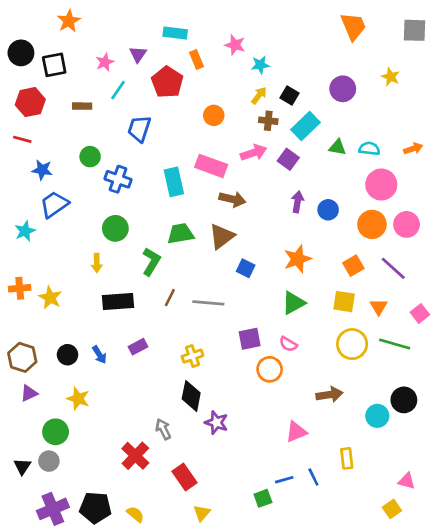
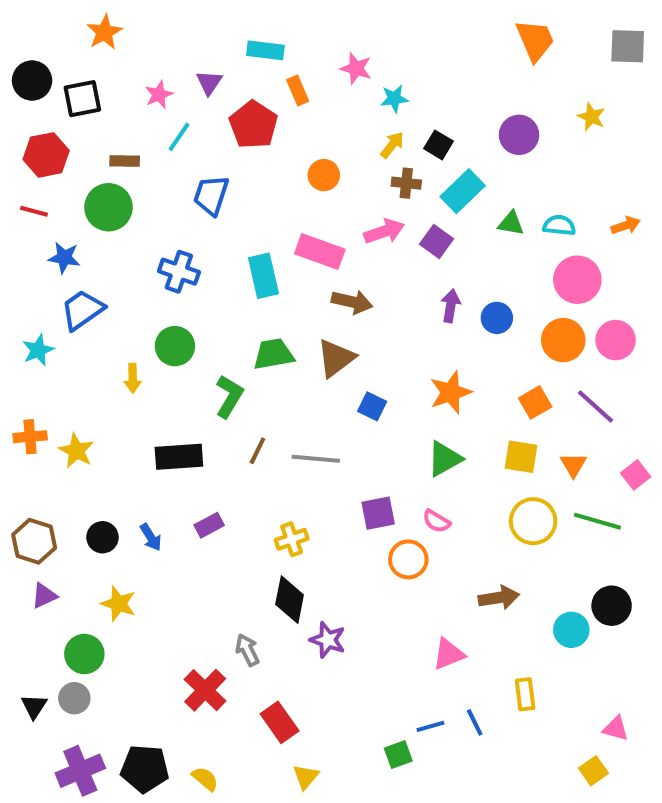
green circle: (90, 157) -> (109, 207), moved, size x1.5
yellow arrow: (97, 263) -> (133, 378), moved

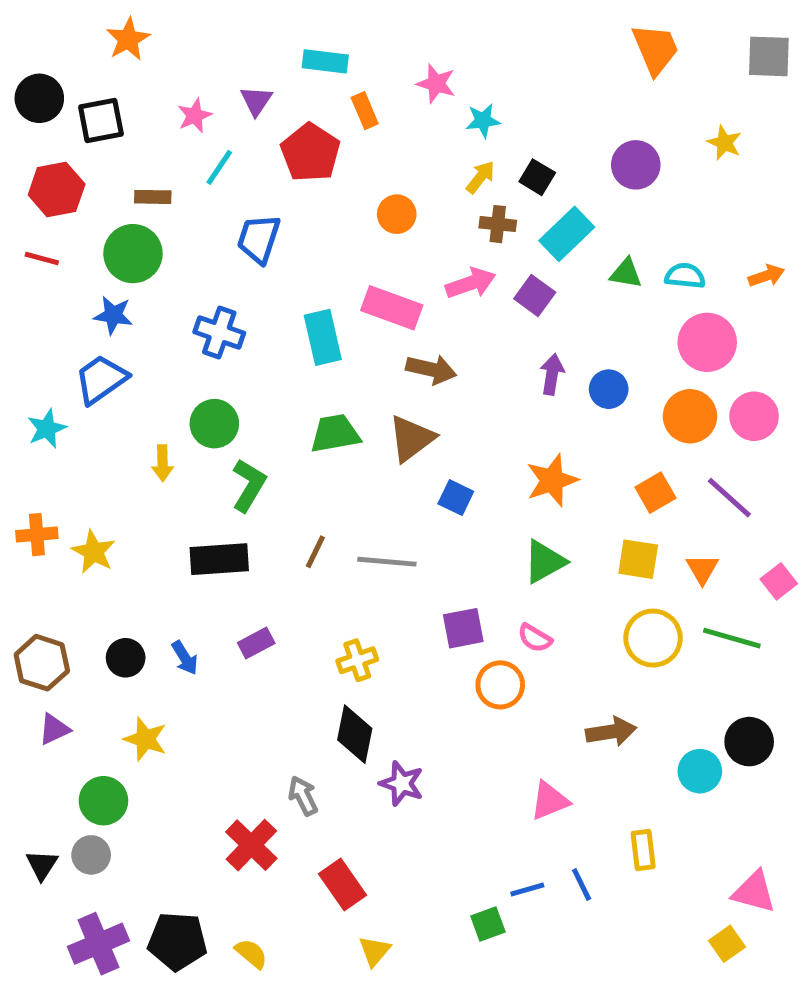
blue star: (64, 258) -> (113, 315), moved
green L-shape: (229, 396) -> (249, 485), moved
pink triangle: (616, 728) -> (754, 892), size x1.4

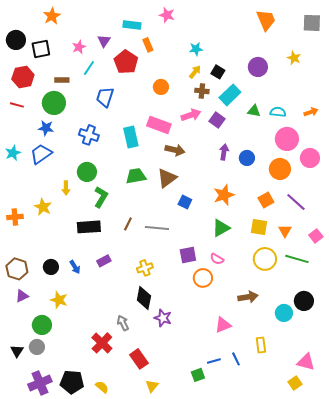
pink star: (436, 84) -> (167, 15), moved
pink circle: (754, 416) -> (310, 158), moved
cyan star: (47, 429) -> (13, 153), moved
yellow star: (94, 552) -> (43, 207), moved

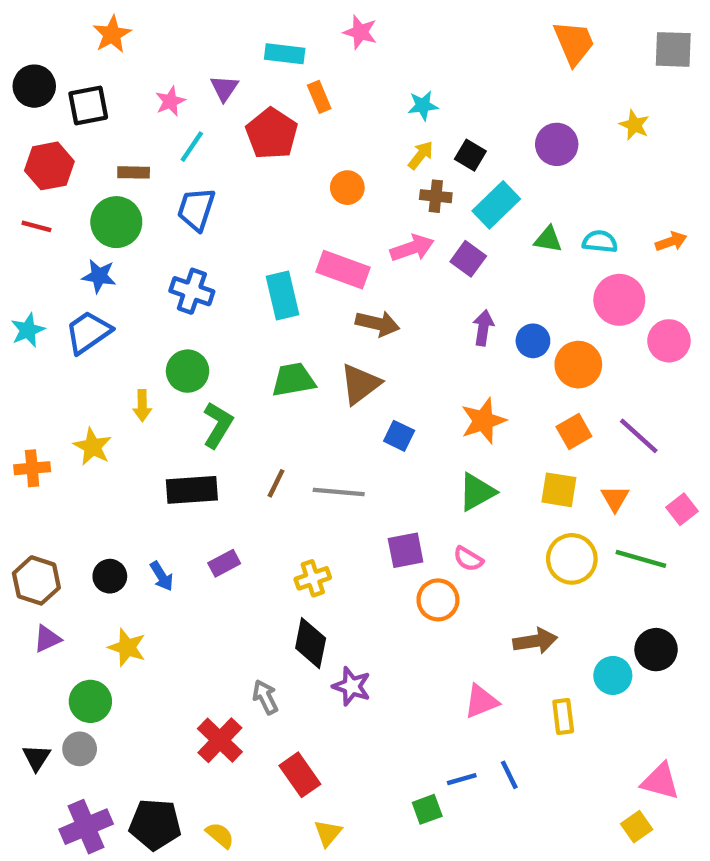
blue trapezoid: (105, 97) -> (196, 209), moved
orange circle: (280, 169) -> (578, 365), moved
yellow rectangle: (261, 345) -> (563, 716), moved

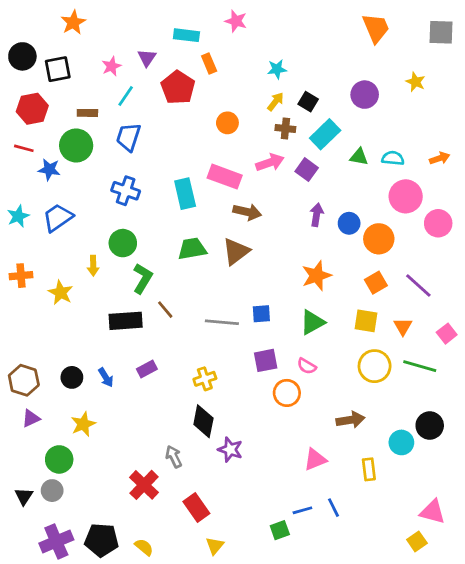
blue star: (99, 276) -> (49, 170), moved
blue square: (399, 436) -> (261, 314), moved, turned -30
orange cross: (32, 468) -> (21, 276), moved
brown line: (276, 483) -> (165, 310), moved, turned -66
yellow star: (127, 647) -> (83, 424), turned 30

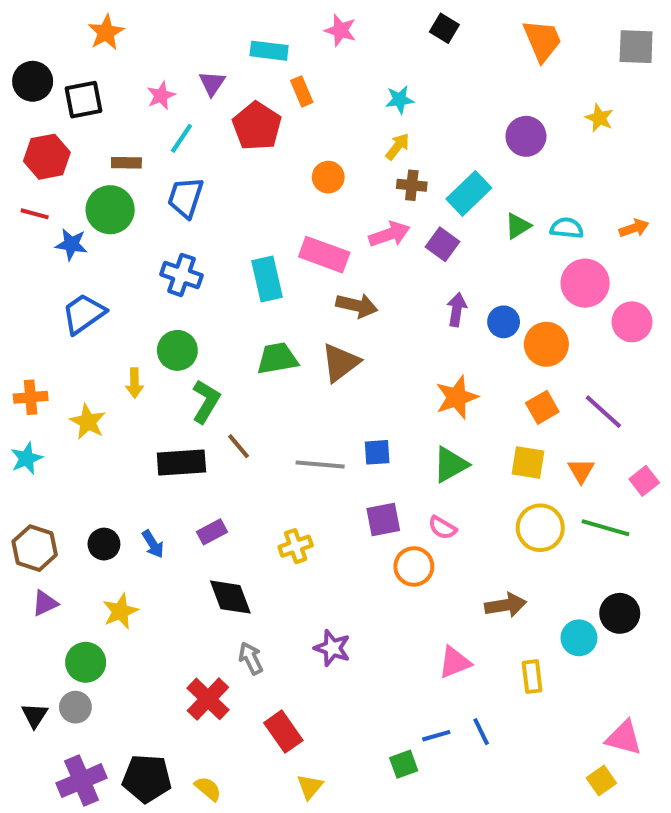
black square: (308, 102) -> (444, 28), moved
green triangle: (359, 157) -> (518, 226), turned -42
cyan star: (18, 216) -> (27, 458), moved
black diamond: (203, 421) -> (230, 597), moved, turned -32

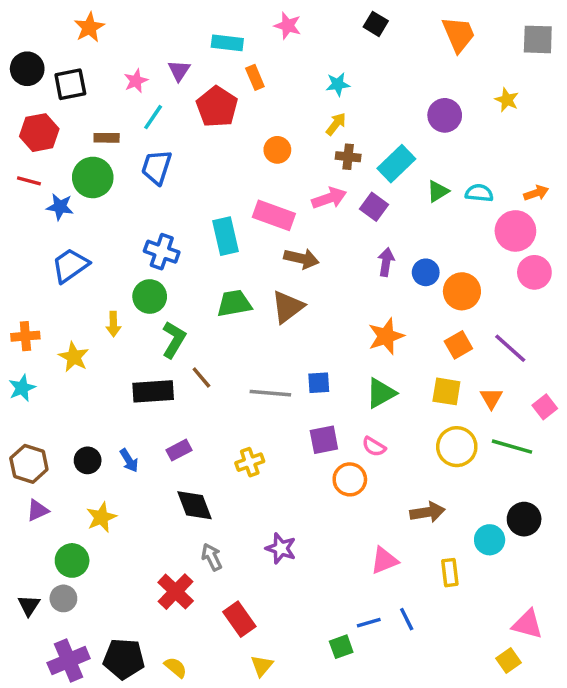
blue cross: (181, 275) -> (162, 252), moved
pink circle: (585, 283) -> (515, 231), moved

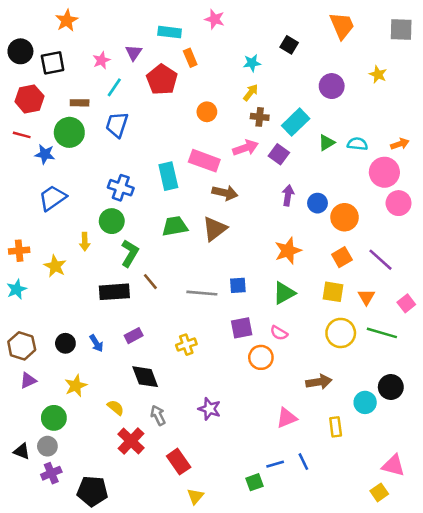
black square: (376, 24) -> (289, 45), moved
black triangle: (29, 605) -> (22, 451), turned -42
purple cross: (69, 661) -> (51, 473), moved, size x0.7
yellow semicircle: (176, 667) -> (116, 408), moved

